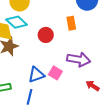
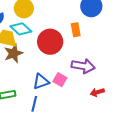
red circle: (46, 35) -> (50, 42), size x1.6
red arrow: (93, 86) -> (97, 92), turned -48

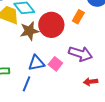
orange rectangle: (76, 30) -> (78, 17), turned 32
brown star: (13, 53) -> (29, 31), moved

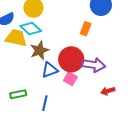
red circle: (51, 25) -> (71, 59), moved
blue triangle: (36, 63) -> (50, 70), moved

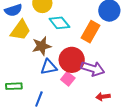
cyan diamond: (31, 28) -> (59, 23), moved
orange rectangle: (86, 29) -> (90, 32), size x1.5
yellow trapezoid: (16, 38) -> (20, 30), turned 105

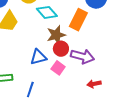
brown star: (42, 46) -> (56, 35), moved
red circle: (72, 60) -> (61, 49), size x0.6

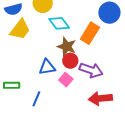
brown star: (56, 35) -> (67, 47), turned 30
red arrow: (94, 84) -> (100, 98), size x1.6

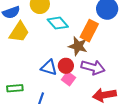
brown star: (67, 47) -> (78, 46), moved
red circle: (70, 61) -> (66, 66), moved
blue triangle: (47, 67) -> (49, 68), turned 30

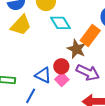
blue triangle: (49, 68) -> (43, 75), moved

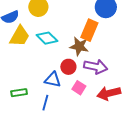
cyan diamond: (60, 23) -> (47, 38), moved
pink square: (62, 79) -> (79, 88), moved

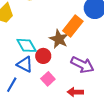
cyan diamond: (47, 38) -> (27, 45), moved
purple arrow: (96, 67) -> (82, 65), moved
red arrow: (109, 93) -> (75, 92), size x0.7

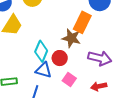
cyan diamond: (27, 45) -> (41, 51), turned 65

